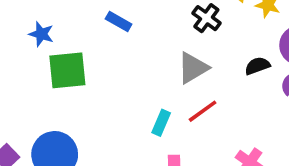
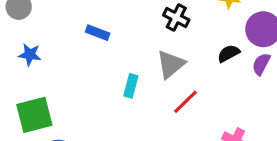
green square: (67, 70) -> (34, 115), moved
cyan rectangle: (161, 123) -> (131, 86), moved

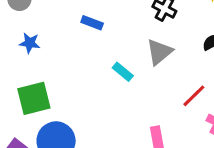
cyan rectangle: (131, 86) -> (123, 72), turned -65
red line: (186, 102) -> (194, 96), moved

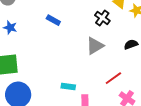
cyan rectangle: (123, 72) -> (68, 86), moved, turned -40

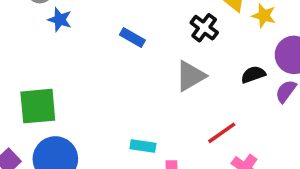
blue rectangle: (53, 20) -> (132, 38), moved
blue star: (10, 28) -> (60, 20), moved

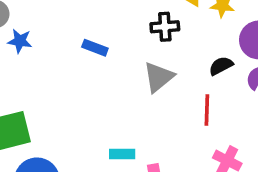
black cross: (204, 28) -> (165, 27), turned -32
red line: (222, 133) -> (207, 110), moved, turned -44

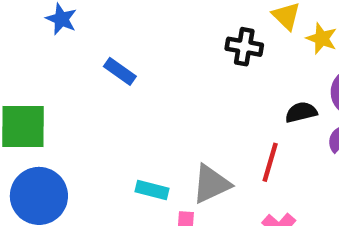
blue rectangle: (95, 48) -> (120, 71), moved
gray triangle: (159, 77) -> (211, 184), moved

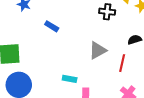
gray triangle: (211, 184) -> (98, 50), moved

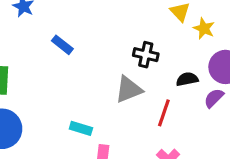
black cross: (107, 12) -> (146, 55), moved

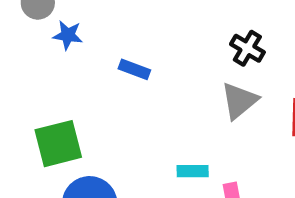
black cross: (146, 55) -> (247, 48), turned 35

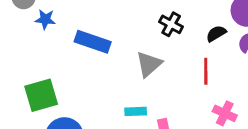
blue rectangle: (134, 69) -> (93, 42), size x1.6
gray triangle: (239, 101) -> (149, 64), moved

